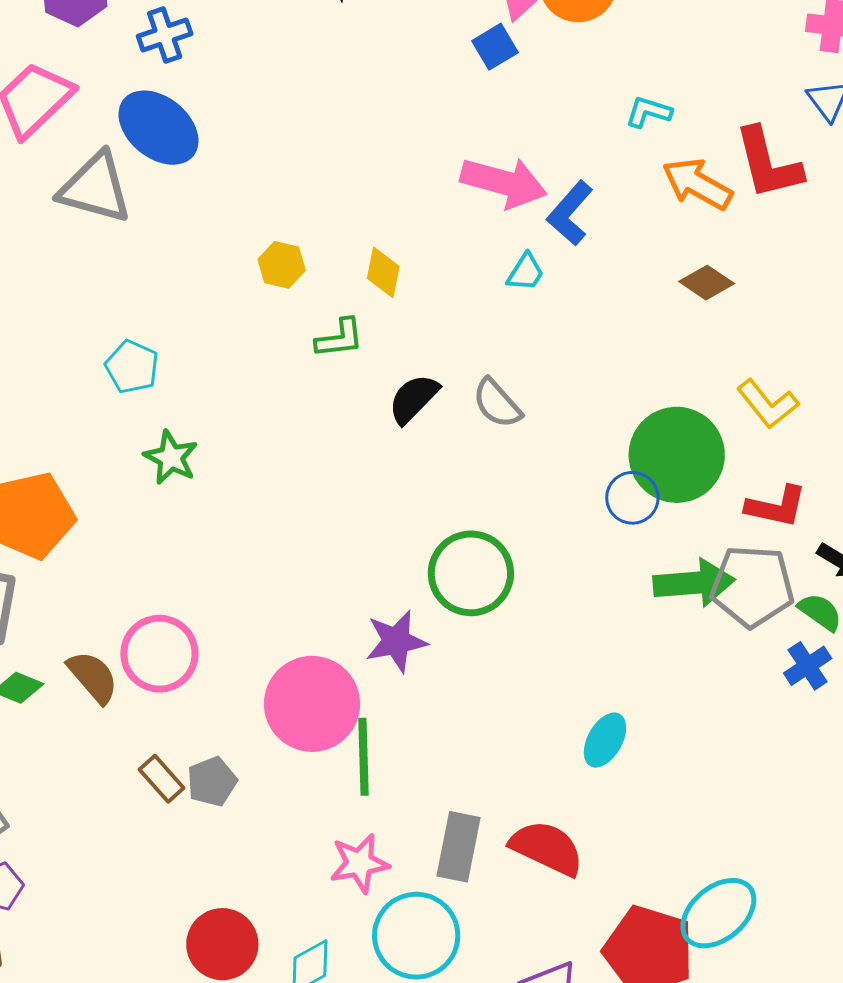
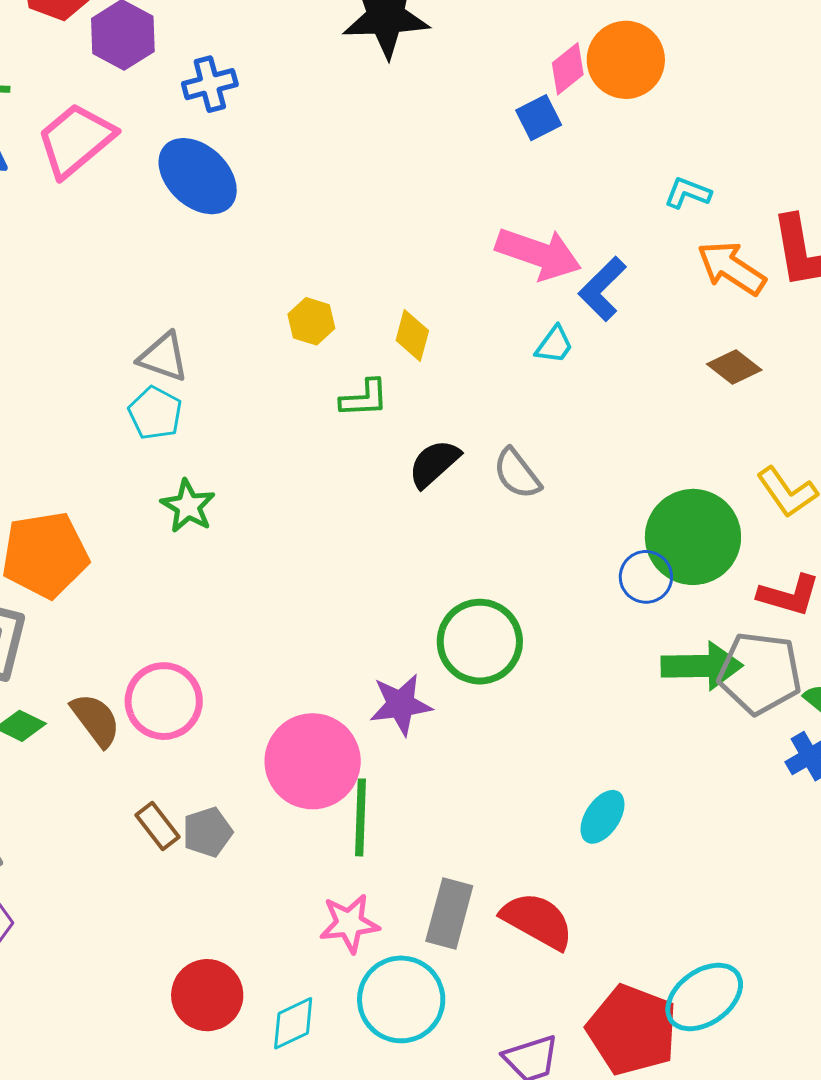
gray triangle: (95, 188) -> (163, 357), moved, size x0.7

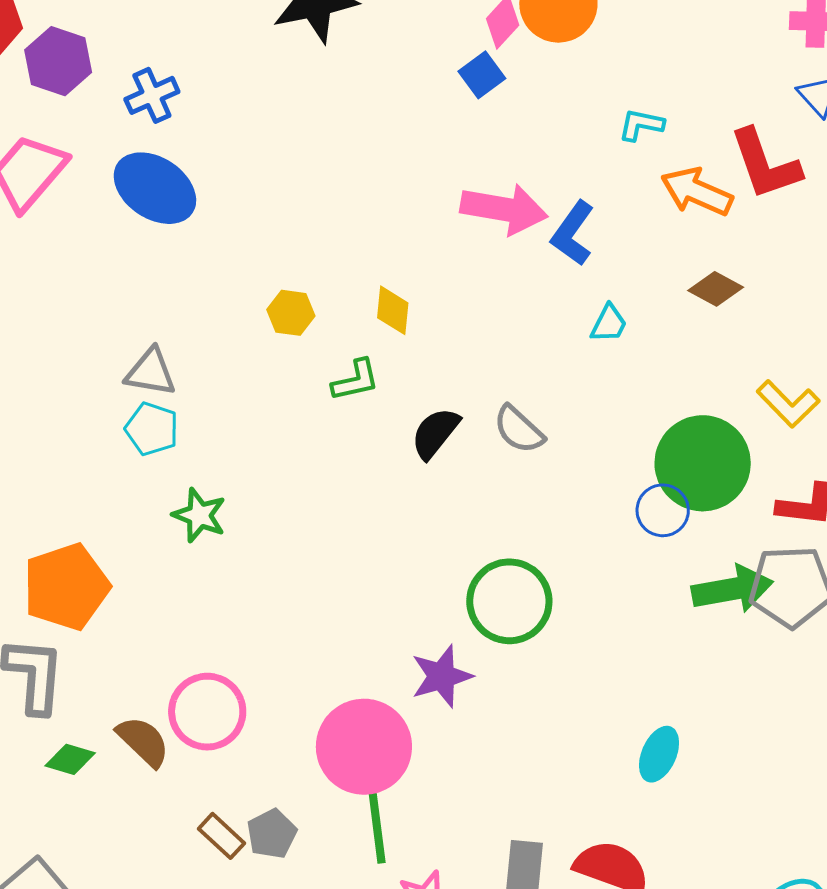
cyan trapezoid: (554, 345) -> (609, 324), moved
green line: (360, 817) -> (377, 825), moved

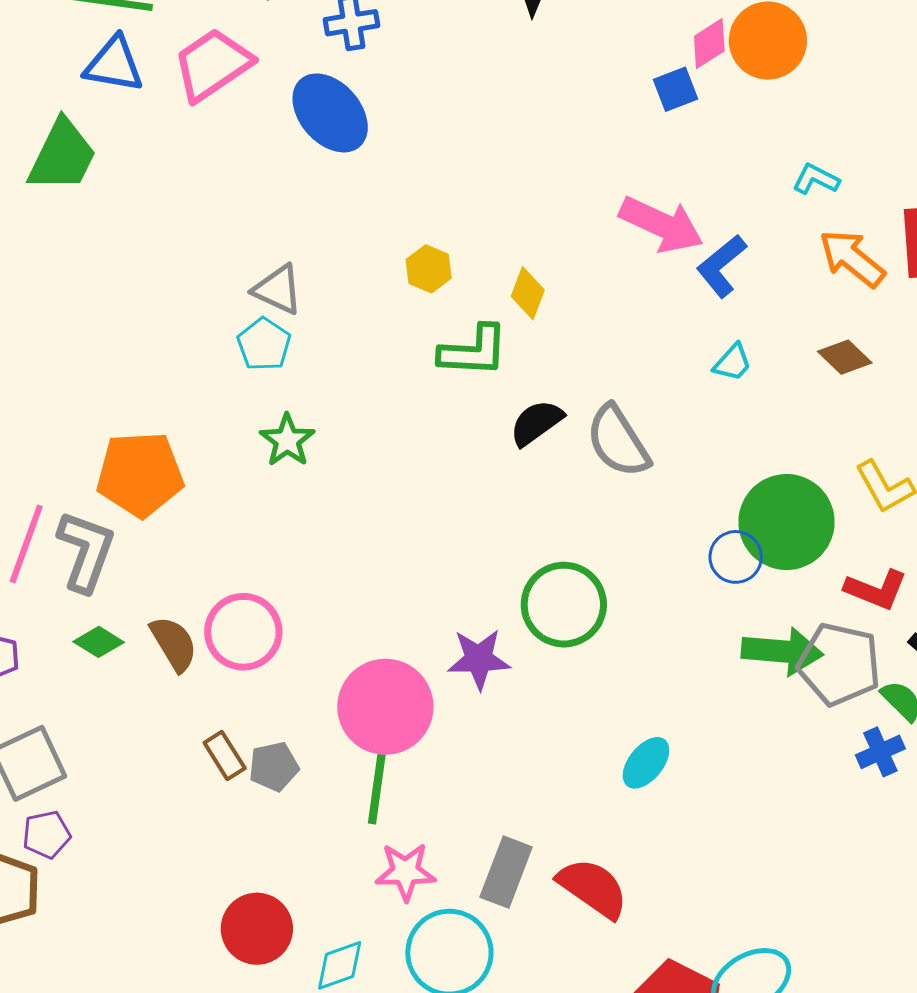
green L-shape: (356, 380) -> (473, 351), size x1.4
gray semicircle: (519, 430) -> (618, 441), size x1.4
cyan ellipse: (659, 754) -> (646, 763), moved

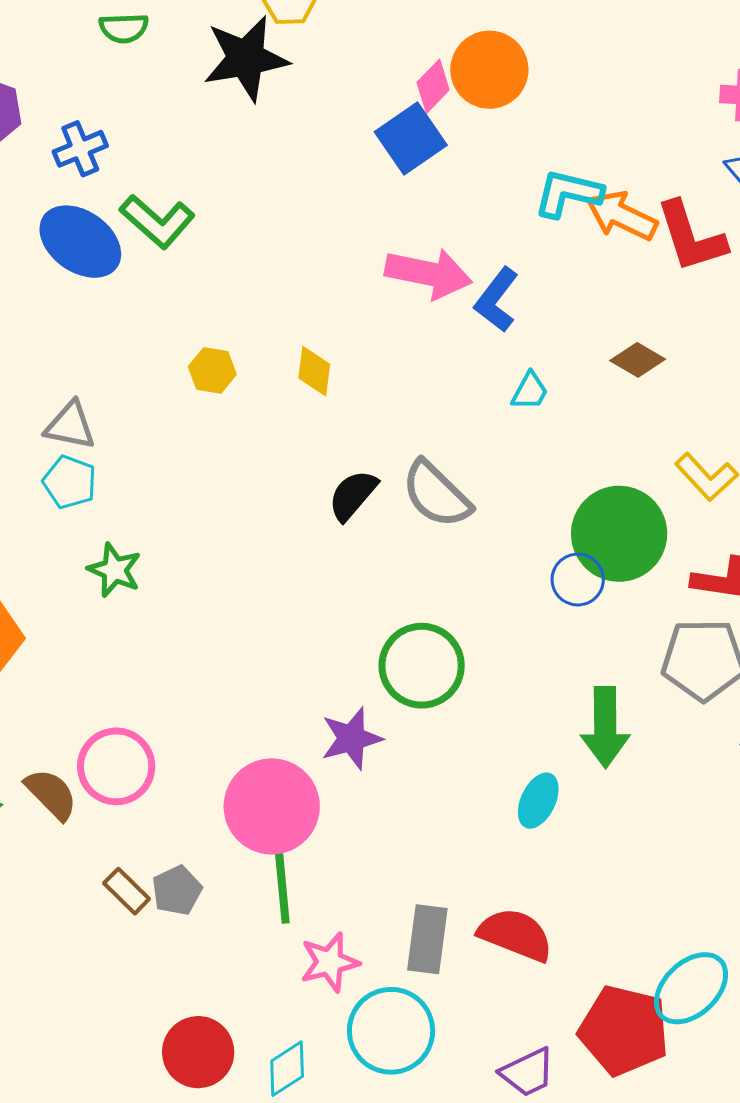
blue square: (675, 89) -> (411, 139), size x1.5
cyan L-shape: (816, 179) -> (568, 193), size x1.5
orange arrow: (852, 258) -> (622, 216), moved
green L-shape: (473, 351) -> (157, 221), moved, turned 52
green arrow: (782, 651) -> (605, 727), moved, turned 98

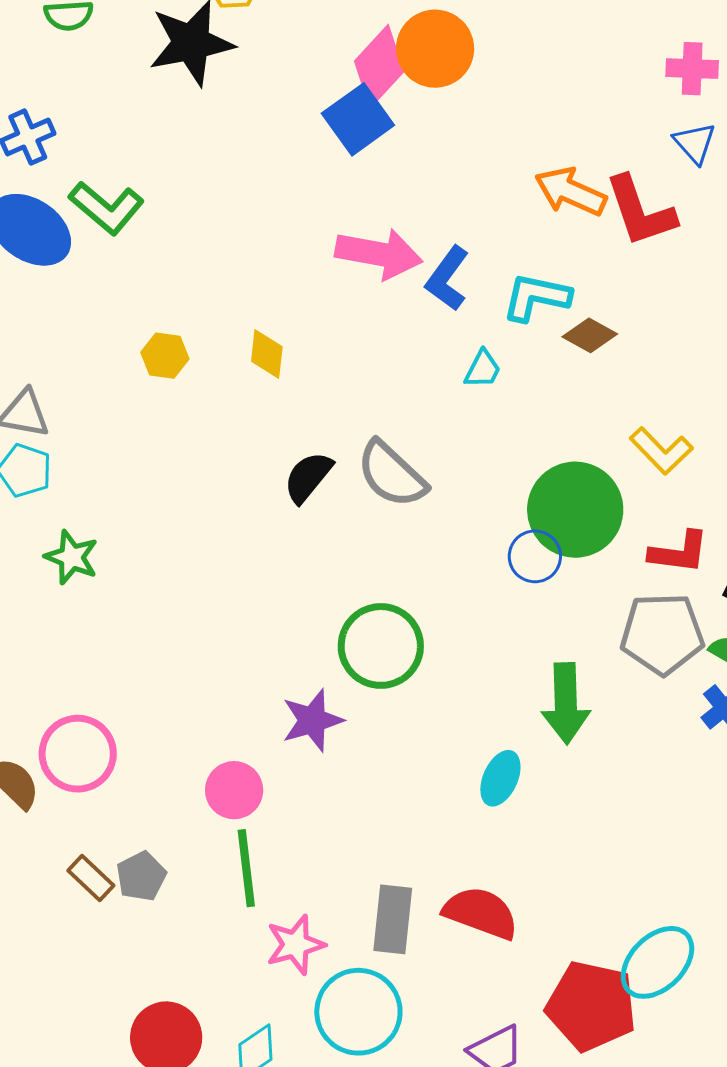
pink diamond: (433, 86) -> (379, 66), size x1.5
cyan L-shape: (568, 193) -> (536, 297), moved
pink circle: (272, 806) -> (234, 790), size x0.6

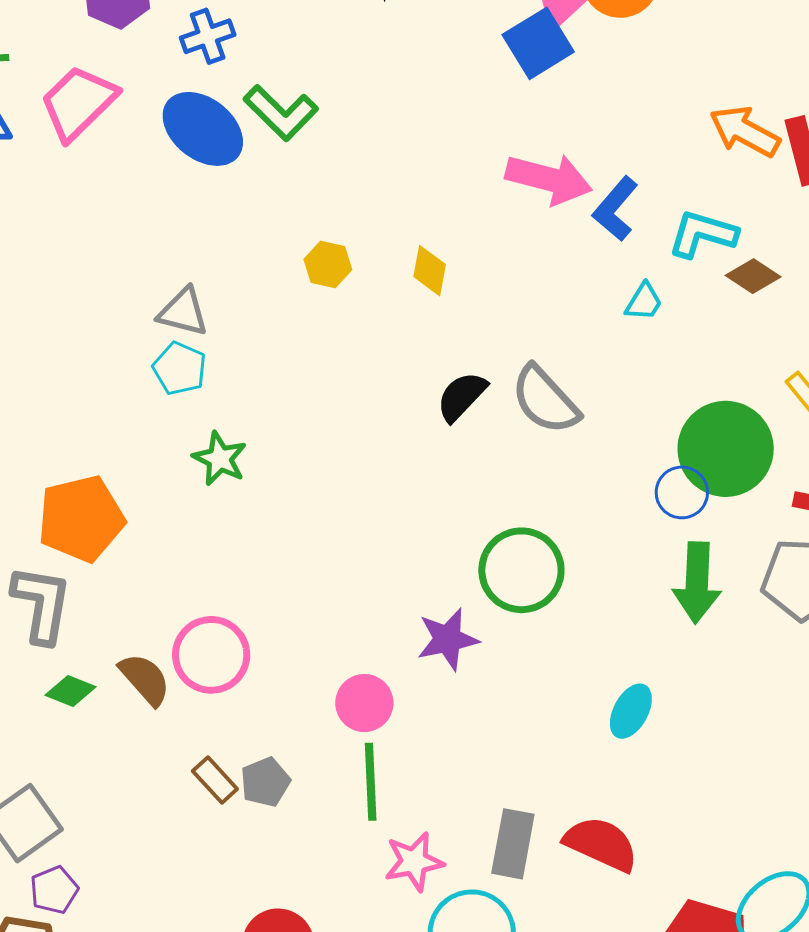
green arrow: (566, 703) -> (697, 583), moved

